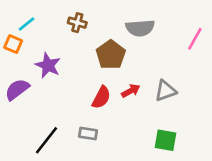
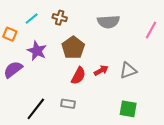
cyan line: (27, 24) -> (32, 19), moved
brown pentagon: (111, 55) -> (73, 48), moved

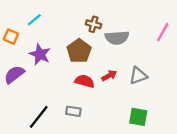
brown cross: (60, 18) -> (94, 24), moved
gray semicircle: (108, 22) -> (117, 38), moved
red semicircle: (78, 76) -> (85, 81), turned -102

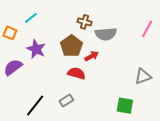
red arrow: (109, 76) -> (92, 56), moved
gray triangle: (138, 76) -> (143, 76), moved
gray rectangle: (73, 111) -> (66, 101), turned -40

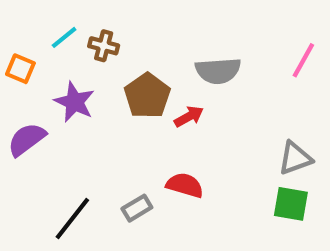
brown cross: (85, 22) -> (104, 46), moved
red semicircle: (76, 73) -> (185, 185), moved
green square: (125, 106) -> (291, 204), moved

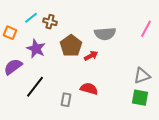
gray rectangle: (137, 208) -> (66, 100), turned -48
black line: (72, 218) -> (35, 87), moved

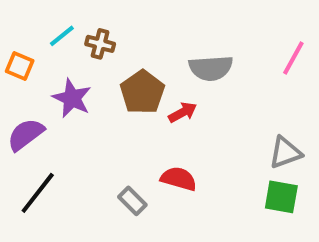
black line: (35, 87) -> (38, 193), moved
gray rectangle: (66, 100) -> (132, 201), turned -56

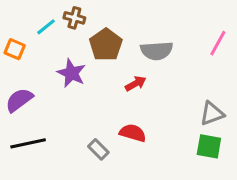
brown cross: (100, 44) -> (74, 18), moved
brown pentagon: (142, 92) -> (106, 45), moved
purple star: (72, 98) -> (71, 73), moved
black line: (38, 193) -> (28, 143), turned 40

